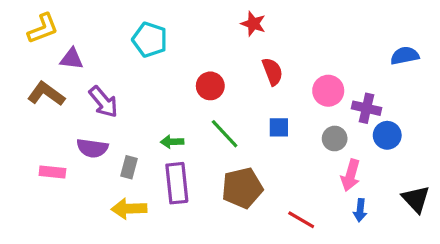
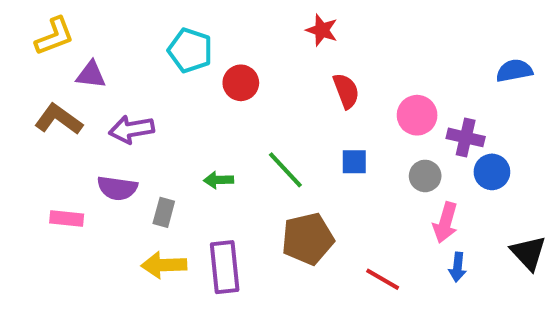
red circle: (210, 86) -> (241, 83), moved
purple arrow: (103, 102) -> (131, 129), turned 120
purple rectangle: (177, 183) -> (225, 267), moved

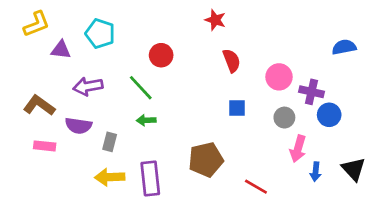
cyan pentagon: (190, 50) -> (100, 34), moved
brown L-shape: (59, 119) -> (39, 105), moved
green line: (285, 170) -> (141, 88), moved
blue arrow: (458, 267) -> (316, 172), moved

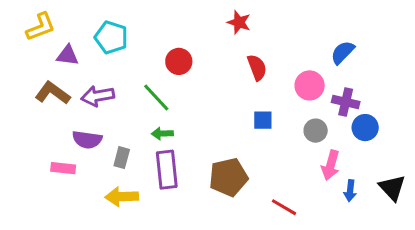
blue semicircle: (344, 47) -> (343, 52), moved, turned -35
brown L-shape: (39, 105) -> (53, 93), moved
pink rectangle: (45, 146) -> (63, 168), moved
purple rectangle: (150, 178) -> (167, 170), moved

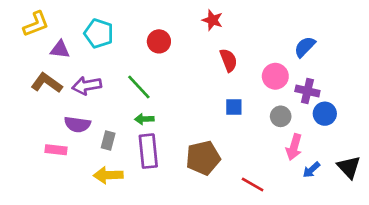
red circle: (179, 61) -> (159, 41), moved
blue arrow: (350, 191) -> (311, 170), turned 42

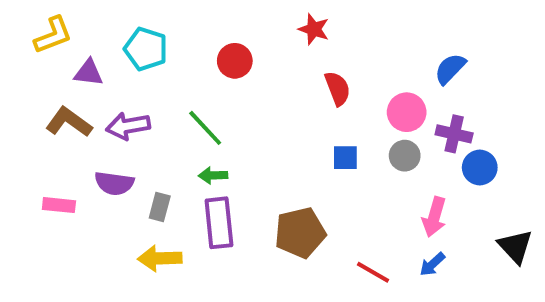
gray circle: (281, 116) -> (405, 156), moved
pink rectangle: (56, 150) -> (59, 205), moved
blue arrow: (311, 170) -> (432, 264), moved

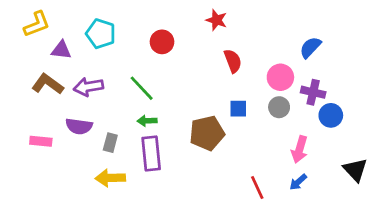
brown pentagon: (300, 233) -> (207, 133), moved
red line: (373, 272) -> (257, 188), turned 35

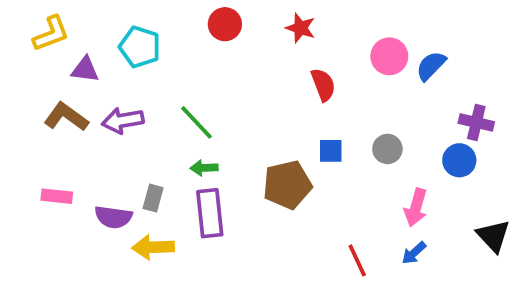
red circle: (162, 42) -> (225, 24), moved
pink circle: (280, 77) -> (389, 56), moved
purple cross: (313, 92) -> (476, 122), moved
purple semicircle: (79, 126) -> (113, 217), moved

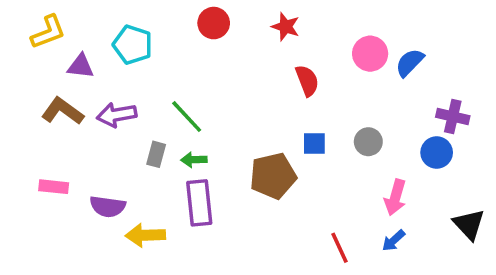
gray rectangle: (153, 198) -> (156, 154), moved

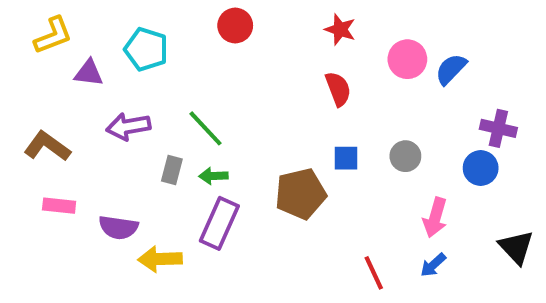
red star: (286, 27) -> (340, 29), moved
brown L-shape: (63, 111) -> (47, 146), moved
purple rectangle: (199, 203) -> (219, 223), turned 30

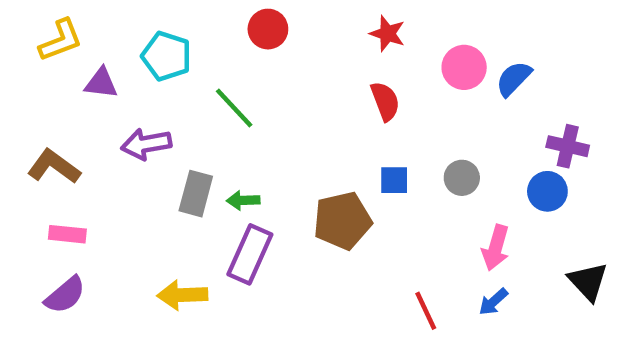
green line: (206, 128) -> (234, 108), moved
gray rectangle: (172, 170) -> (196, 194), size x1.4
purple semicircle: (118, 227) -> (65, 295), moved, turned -48

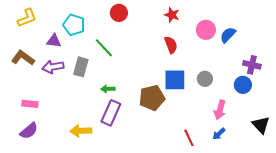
purple triangle: (101, 83) -> (54, 41), moved
purple arrow: (146, 144) -> (53, 67), moved
brown L-shape: (54, 167) -> (23, 58), moved
blue square: (394, 180) -> (175, 80), size x1.6
gray rectangle: (196, 194) -> (81, 67), moved

